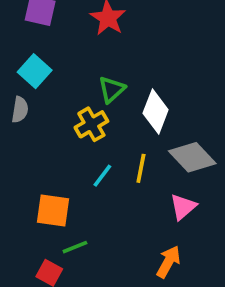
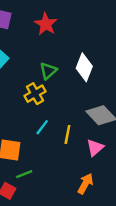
white diamond: (156, 111) -> (84, 67), moved
yellow line: (141, 168) -> (67, 134), moved

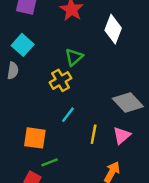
white diamond: (84, 67) -> (113, 29), moved
yellow line: (67, 134) -> (94, 134), moved

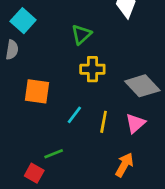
yellow cross: (61, 80) -> (92, 69), moved, turned 30
cyan line: (68, 115) -> (74, 115), moved
orange square: (35, 138) -> (37, 91), moved

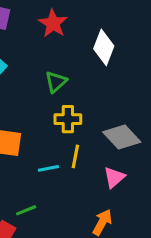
cyan line: (74, 115) -> (48, 168), turned 42
yellow line: (104, 122) -> (75, 156), moved

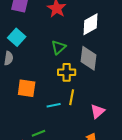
white diamond: (104, 47) -> (91, 24), turned 40
gray diamond: (122, 137) -> (89, 58), moved, turned 50

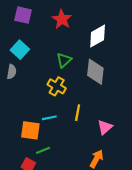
yellow cross: (67, 72) -> (57, 86), moved, turned 30
orange square: (27, 88) -> (30, 130), moved
cyan line: (54, 105) -> (49, 118), moved

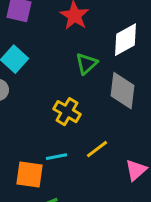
green triangle: (64, 60) -> (86, 64), moved
yellow line: (78, 113) -> (97, 149), turned 42

